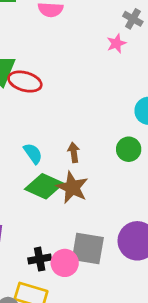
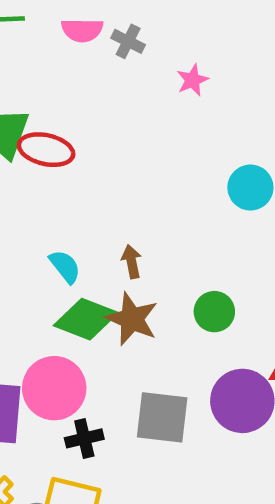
gray cross: (133, 19) -> (128, 41), moved
green circle: (129, 149) -> (214, 312), moved
pink circle: (65, 263) -> (54, 388), moved, size x1.4

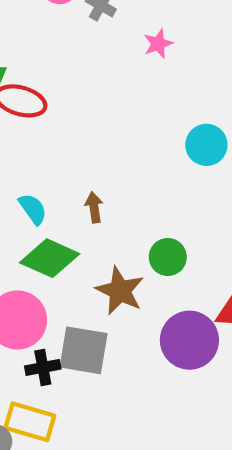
brown star: (132, 319) -> (120, 291), moved
gray square: (162, 417) -> (84, 350), moved

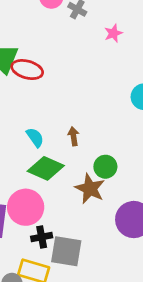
green circle: (168, 257) -> (105, 167), moved
gray square: (84, 350) -> (66, 251), moved

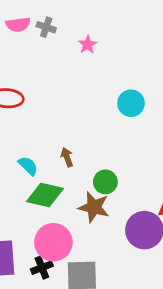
pink circle: (26, 207) -> (53, 242), moved
black cross: (42, 237) -> (42, 268), moved

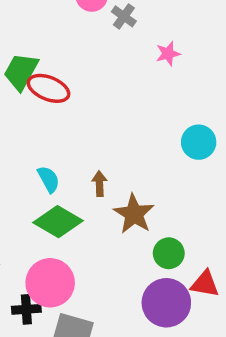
green circle: (105, 182) -> (169, 253), moved
brown star: (94, 207) -> (134, 214), moved

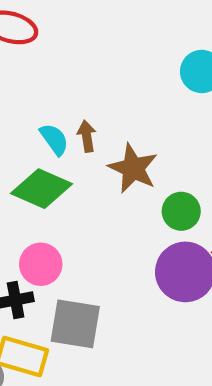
cyan semicircle: (49, 179) -> (54, 139), moved
pink circle: (50, 283) -> (41, 264), size x0.7

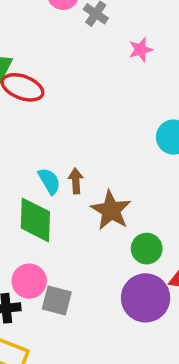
green diamond: (41, 189) -> (35, 220), turned 63
gray square: (75, 324) -> (57, 301), moved, size x0.7

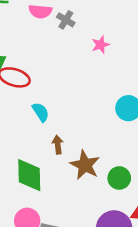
cyan semicircle: (49, 181) -> (41, 112), moved
green circle: (147, 249) -> (119, 178), moved

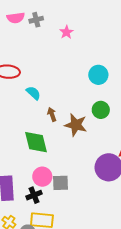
gray cross: (66, 20) -> (36, 20), turned -32
green circle: (119, 178) -> (101, 110), moved

